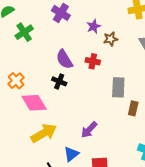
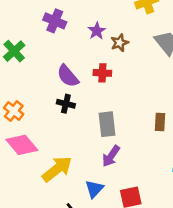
gray rectangle: (118, 87) -> (107, 124), moved
pink diamond: (34, 103) -> (22, 145), moved

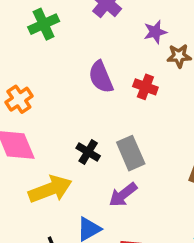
black cross: (66, 104) -> (88, 152), moved
gray rectangle: (107, 124) -> (131, 153), turned -35

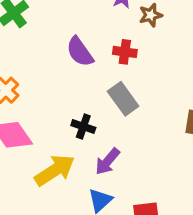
gray rectangle: (131, 153) -> (123, 99), moved
purple arrow: (123, 195) -> (107, 161), moved

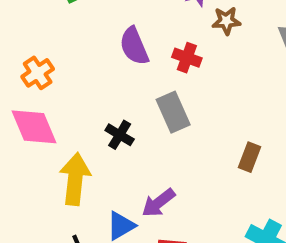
purple arrow: (107, 161) -> (158, 203), moved
yellow arrow: (55, 170) -> (75, 179), turned -63

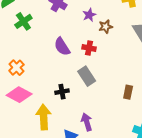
pink diamond: (34, 127) -> (19, 95), turned -30
black cross: (120, 135) -> (62, 92), turned -32
purple arrow: (158, 203) -> (87, 122), turned 120

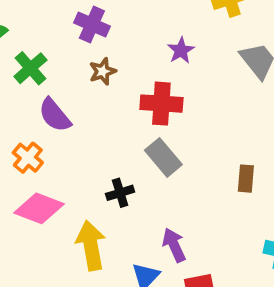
purple star: (89, 15) -> (181, 50), moved
brown star: (106, 27) -> (103, 71), moved
purple semicircle: (62, 47) -> (55, 115), moved
red cross: (89, 48) -> (161, 104), size x1.5

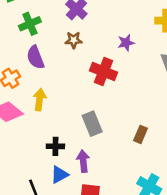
gray rectangle: (163, 157) -> (92, 124), moved
black cross: (120, 193) -> (55, 146), moved
yellow arrow: (91, 245) -> (40, 100), moved, size x0.7

